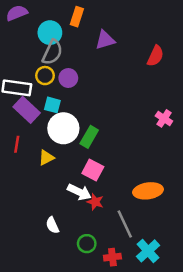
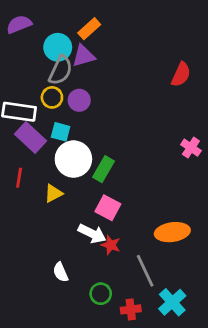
orange rectangle: (77, 17) -> (89, 29), turned 30
purple triangle: (105, 40) -> (83, 56), moved

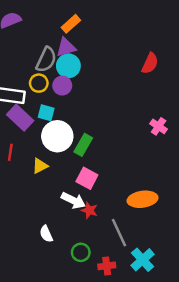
cyan circle: (58, 47) -> (68, 66), moved

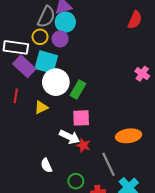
cyan square: (46, 113) -> (46, 62), size x1.6
pink square: (87, 178) -> (81, 118), turned -30

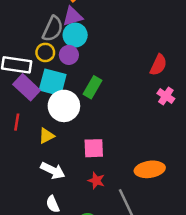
red semicircle: (135, 20) -> (158, 65), moved
green rectangle: (78, 89) -> (93, 87), moved
white arrow: (70, 137) -> (53, 171), moved

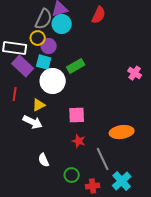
purple circle: (69, 55) -> (49, 46), moved
red semicircle: (158, 65) -> (99, 15), moved
cyan square: (53, 82) -> (44, 62), size x0.7
green rectangle: (93, 87) -> (76, 66), turned 30
white arrow: (53, 171) -> (33, 122), moved

